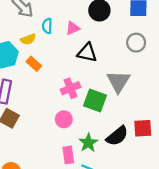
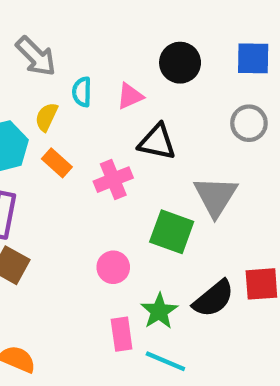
yellow semicircle: (28, 39) -> (46, 117), turned 136
pink cross: (70, 88) -> (113, 180), moved

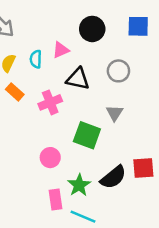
cyan semicircle: (82, 92) -> (36, 59), moved
gray circle: (249, 123) -> (118, 71), moved
gray triangle: (216, 196) -> (115, 113), size x0.6

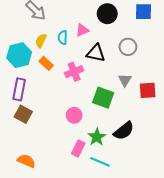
red square: (143, 168) -> (148, 90), moved
pink rectangle: (55, 200) -> (78, 148), turned 35

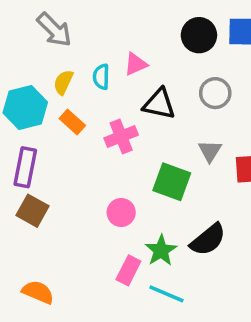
black circle: (107, 14) -> (199, 35), moved

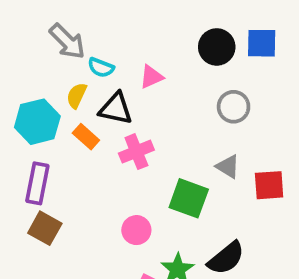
cyan semicircle: (101, 77) -> (101, 68), moved, turned -70
black triangle: (159, 104) -> (116, 109), moved
gray triangle: (210, 151) -> (228, 167), turned -30

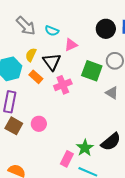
cyan semicircle: (101, 68) -> (52, 31), moved
black triangle: (116, 109) -> (52, 62), turned 42
green square: (189, 198) -> (92, 71), moved
pink circle: (136, 230) -> (39, 124), moved

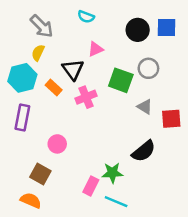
cyan semicircle: (52, 31) -> (86, 17), moved
yellow semicircle: (31, 55) -> (38, 53), moved
brown square: (14, 126) -> (40, 174), moved
black semicircle: (111, 142) -> (144, 151), moved
green star: (85, 148) -> (112, 173), turned 30

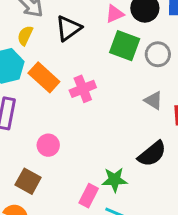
pink triangle: (96, 49) -> (115, 14), moved
black triangle: (73, 70) -> (68, 28), moved, turned 30
green square: (121, 80) -> (125, 46), moved
orange rectangle: (54, 88) -> (44, 77), size x1.5

